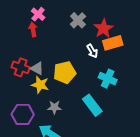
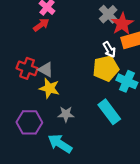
gray cross: (78, 20) -> (108, 14), moved
red arrow: (33, 30) -> (41, 25), turned 64
yellow pentagon: (65, 72) -> (106, 68), moved

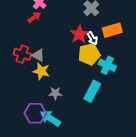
red star: (122, 24) -> (79, 34), moved
cyan rectangle: (109, 112) -> (92, 91), turned 65
purple hexagon: (29, 122) -> (35, 113), moved

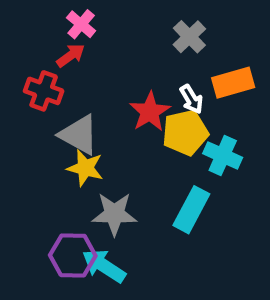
red star: (79, 34) -> (150, 112), moved
red cross: (22, 54) -> (44, 91), moved
gray triangle: (38, 55) -> (79, 135), size x1.5
gray star: (55, 93) -> (114, 214), size x1.5

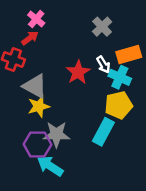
yellow pentagon: (185, 133) -> (119, 105), moved
cyan cross: (223, 155) -> (120, 77), moved
yellow star: (85, 168) -> (39, 106), turned -30
purple hexagon: (73, 255) -> (37, 144), moved

